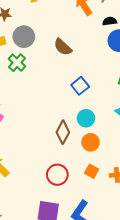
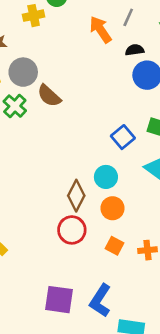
brown semicircle: (63, 47) -> (49, 96), moved
blue square: (80, 86) -> (123, 137), moved
red circle: (57, 175) -> (72, 230), moved

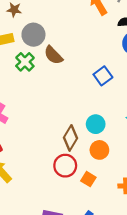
blue square: (123, 137) -> (103, 76), moved
orange square: (114, 246) -> (88, 179), moved

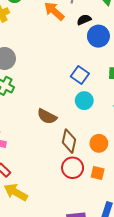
brown semicircle: (53, 55) -> (47, 116), moved
cyan circle: (96, 124) -> (84, 101), moved

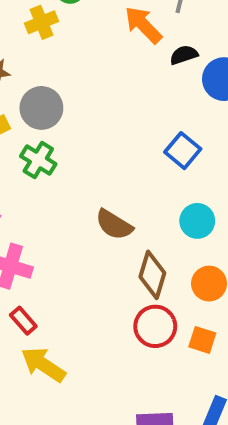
black semicircle: (84, 20) -> (184, 55), moved
cyan circle: (84, 101) -> (197, 221), moved

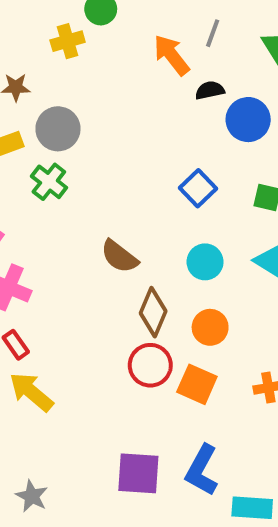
orange square: (202, 340) -> (197, 384), size x1.4

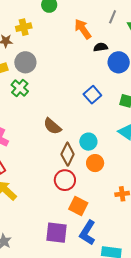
gray line: (213, 33) -> (113, 17), moved
yellow cross: (68, 41) -> (24, 27), moved
cyan circle: (205, 262) -> (88, 142), moved
orange square: (197, 384) -> (78, 206), moved

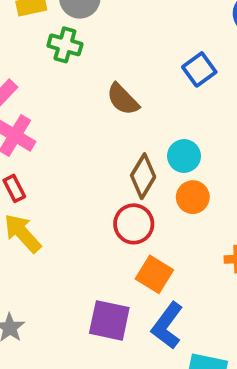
green cross: (20, 88) -> (65, 45), turned -30
brown semicircle: (52, 126) -> (123, 99), moved

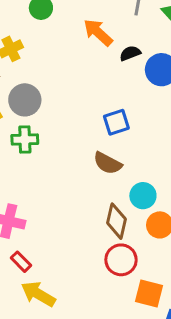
blue square: (199, 69) -> (116, 122), moved, turned 36
brown semicircle: (123, 99) -> (108, 163), moved

